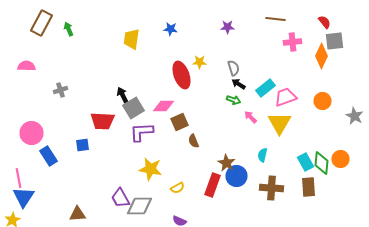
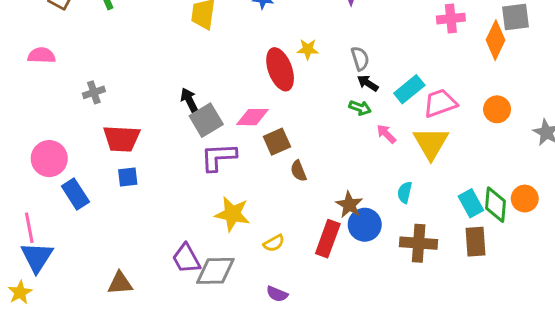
red trapezoid: (102, 121) -> (122, 139), moved

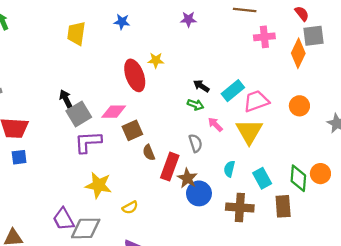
gray semicircle: (360, 59) -> (195, 143), moved
cyan rectangle: (471, 203) -> (262, 178), moved
red rectangle: (328, 239) -> (170, 167), moved

